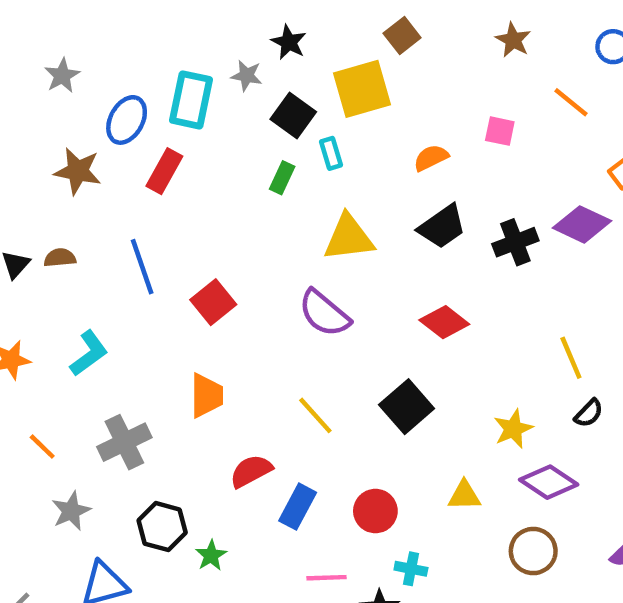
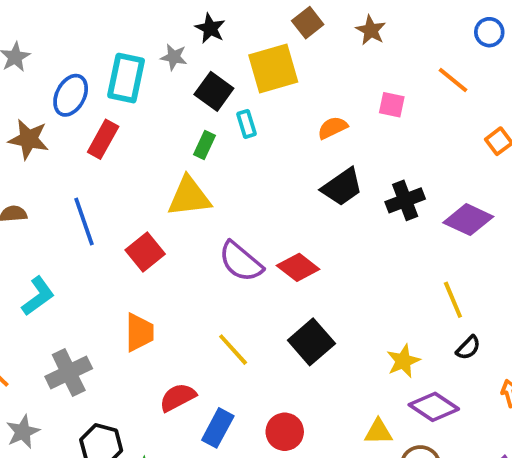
brown star: (513, 40) -> (371, 30), moved
purple diamond: (582, 224) -> (468, 220), moved
yellow triangle: (349, 238) -> (189, 197), moved
red diamond: (444, 322) -> (298, 267), moved
yellow triangle: (464, 495) -> (378, 432), moved

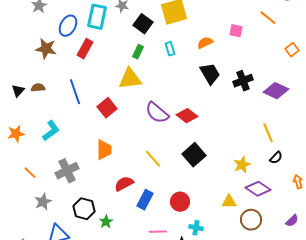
cyan rectangle: (246, 124) -> (170, 49), moved
black trapezoid: (342, 187) -> (210, 74), turned -85

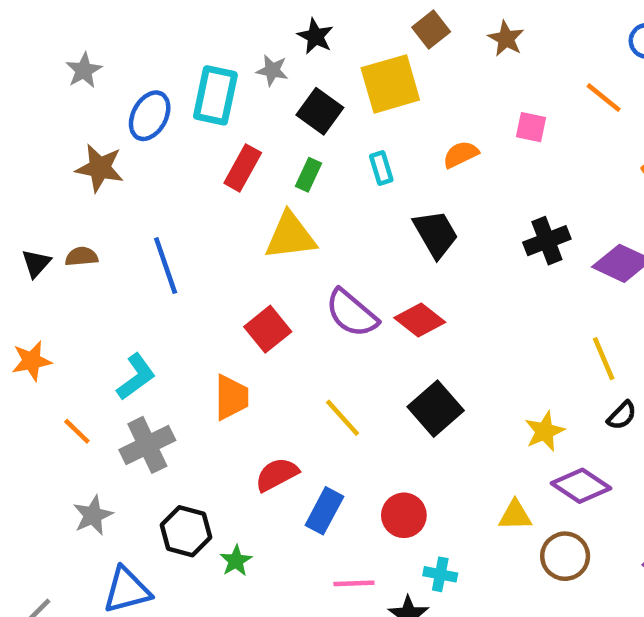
red rectangle: (85, 49) -> (243, 168), moved
black trapezoid: (210, 74) -> (436, 234), moved
red square: (107, 108) -> (268, 329), moved
cyan L-shape: (51, 131) -> (136, 377), moved
orange line: (30, 173) -> (77, 431), moved

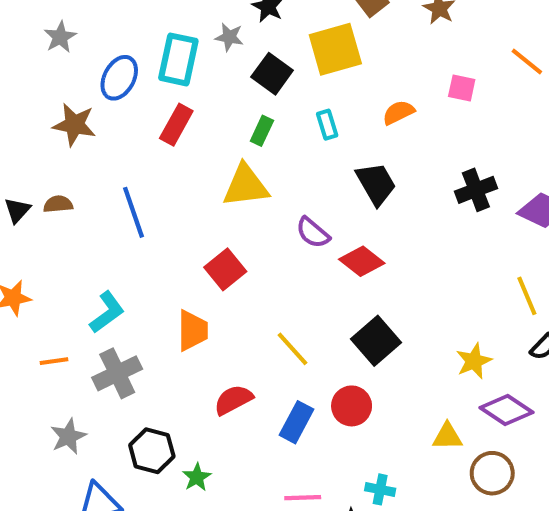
red rectangle: (243, 168) -> (176, 125), moved
purple semicircle: (352, 313) -> (313, 233), moved, size x0.7
orange line: (77, 431) -> (54, 361), turned -52
blue rectangle: (324, 511) -> (297, 422), moved
red circle: (404, 515) -> (352, 406), moved

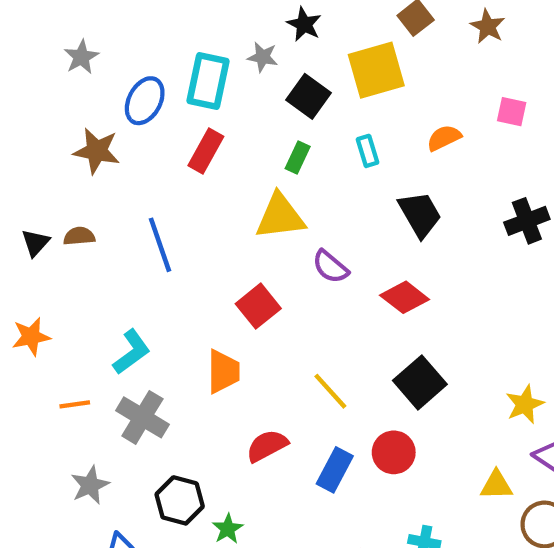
purple semicircle: (313, 233) -> (330, 267), moved
gray cross: (117, 373) -> (142, 417), turned -33

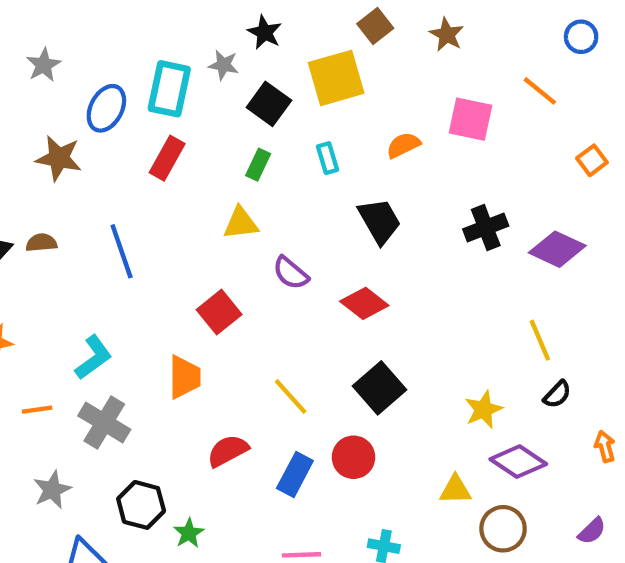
pink square: (512, 112) -> (471, 119), size x1.5
yellow triangle: (280, 216) -> (241, 223), size x0.7

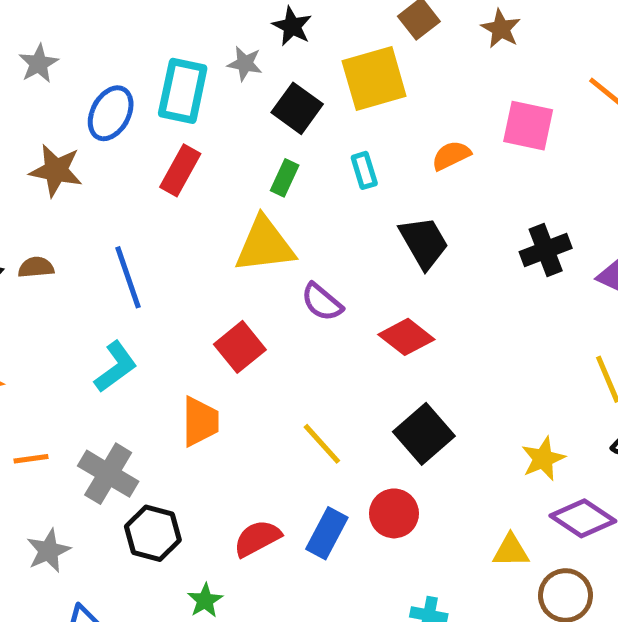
yellow triangle: (241, 223) -> (265, 245), size x1.5
cyan L-shape: (93, 358) -> (116, 367), moved
red semicircle: (228, 451) -> (257, 538), moved
black hexagon: (141, 505) -> (153, 533), moved

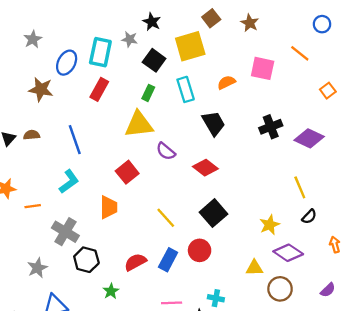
cyan rectangle: (364, 170) -> (186, 89), size x1.5
orange line: (31, 459) -> (33, 206), moved

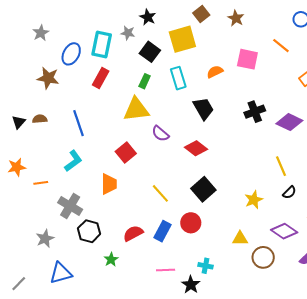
purple diamond: (288, 253) -> (284, 231), moved

